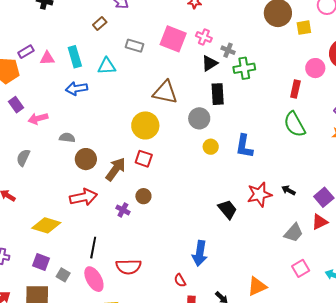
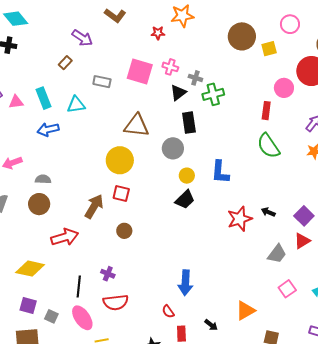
brown circle: (86, 159) -> (39, 204), moved
black trapezoid: (227, 209) -> (185, 199), moved, turned 90
purple cross: (123, 210) -> (108, 274), moved

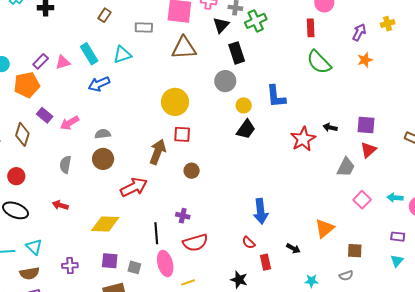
brown triangle: (137, 125) -> (184, 48), moved
purple square: (304, 216) -> (366, 125), turned -30
pink ellipse: (82, 318) -> (165, 264), turned 30

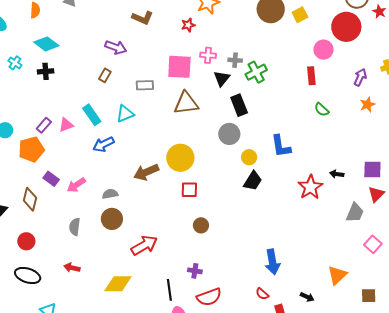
green semicircle: (319, 62) -> (322, 110), size x0.6
brown arrow: (158, 152) -> (146, 172), moved, turned -130

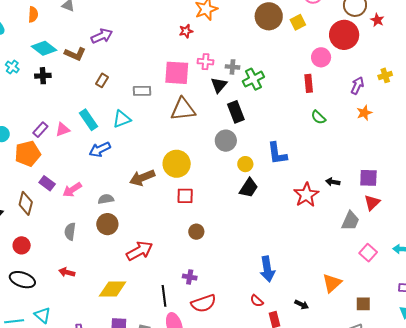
brown L-shape: (143, 18) -> (75, 54), moved
purple arrow: (116, 47) -> (102, 36), moved, turned -45

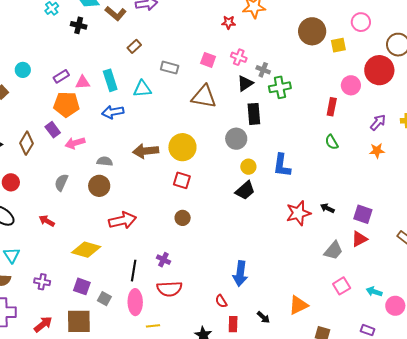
pink square: (177, 73) -> (208, 60), size x0.6
orange pentagon: (28, 154) -> (66, 104), moved

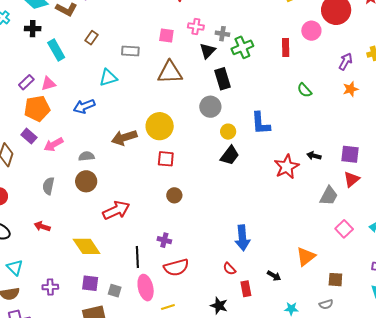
cyan rectangle: (110, 80) -> (56, 50), moved
red rectangle: (332, 107) -> (286, 47), moved
yellow diamond: (86, 250) -> (87, 246), turned 52

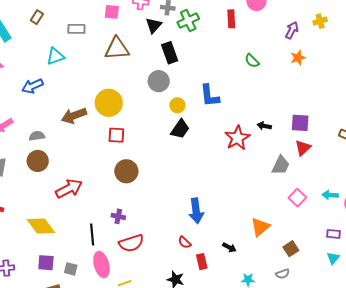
brown circle: (174, 195) -> (126, 171), size x1.5
brown square: (335, 280) -> (291, 249), turned -35

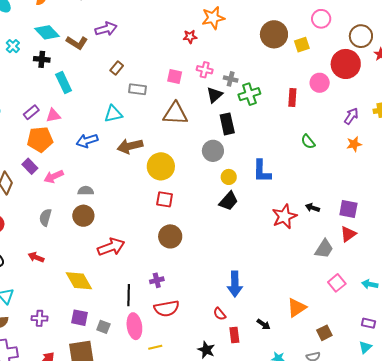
brown rectangle: (37, 17) -> (117, 68), moved
brown arrow: (74, 116) -> (130, 146), moved
purple cross: (118, 216) -> (157, 280), turned -32

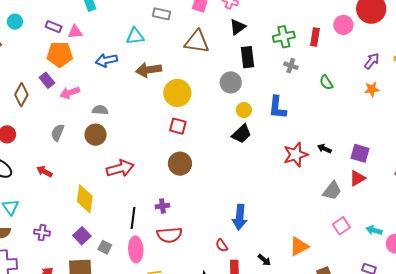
gray cross: (231, 79) -> (291, 66), moved
green cross: (249, 94) -> (284, 37), moved
purple rectangle: (31, 112) -> (54, 27), turned 56
yellow diamond: (79, 281) -> (85, 199), turned 32
purple square: (80, 318) -> (82, 236), turned 30

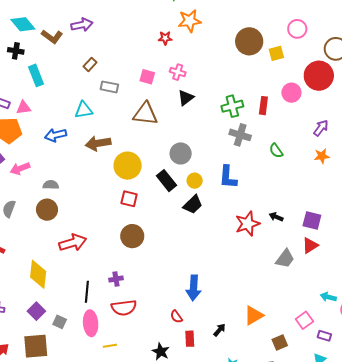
black rectangle: (247, 57) -> (167, 181), moved, turned -30
gray cross: (291, 66) -> (240, 135), size x1.5
pink square: (341, 226) -> (304, 320), moved
black arrow: (264, 260) -> (219, 330), turned -88

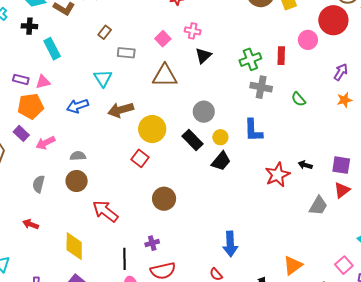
pink square: (147, 77) -> (163, 39), turned 35
cyan triangle: (84, 110) -> (103, 78), turned -48
red square: (129, 199) -> (140, 158), moved, turned 30
red arrow: (73, 243) -> (105, 211), turned -120

